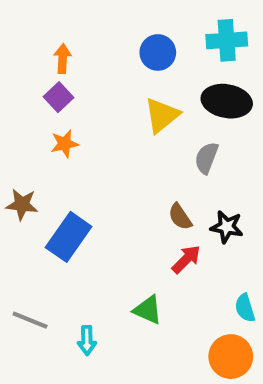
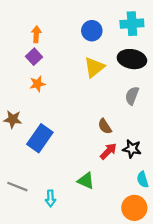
gray semicircle: (206, 158) -> (132, 96), moved
black star: (227, 227) -> (132, 149), moved

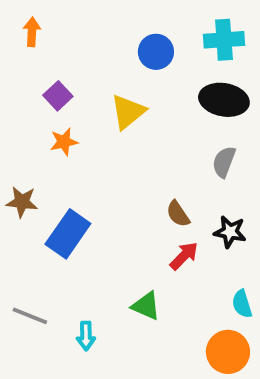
orange arrow: (36, 34) -> (32, 32), moved
yellow triangle: (94, 67) -> (128, 112), moved
black star: (132, 149) -> (230, 232), moved

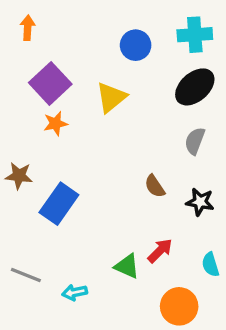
purple square: (58, 96) -> (50, 83), size x1.6
black ellipse: (224, 100) -> (195, 87), turned -51
red arrow: (184, 256) -> (160, 251), moved
cyan arrow: (86, 336) -> (75, 292), turned 80
orange circle: (228, 352) -> (179, 306), moved

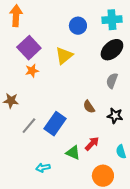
orange arrow: (28, 28) -> (16, 16), size x1.5
blue rectangle: (59, 204) -> (55, 124), moved
gray line: (26, 275) -> (29, 126), moved, turned -72

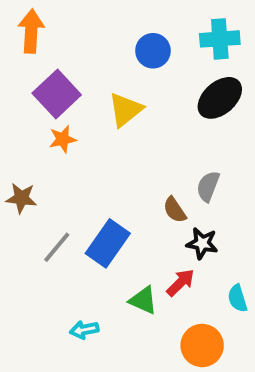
gray semicircle: (112, 81) -> (208, 186), moved
black star: (115, 116) -> (202, 243), moved

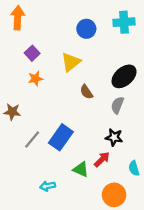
purple square: (57, 94) -> (32, 53), size x0.6
black ellipse: (220, 98) -> (124, 76), moved
brown semicircle: (175, 210) -> (86, 92), moved

